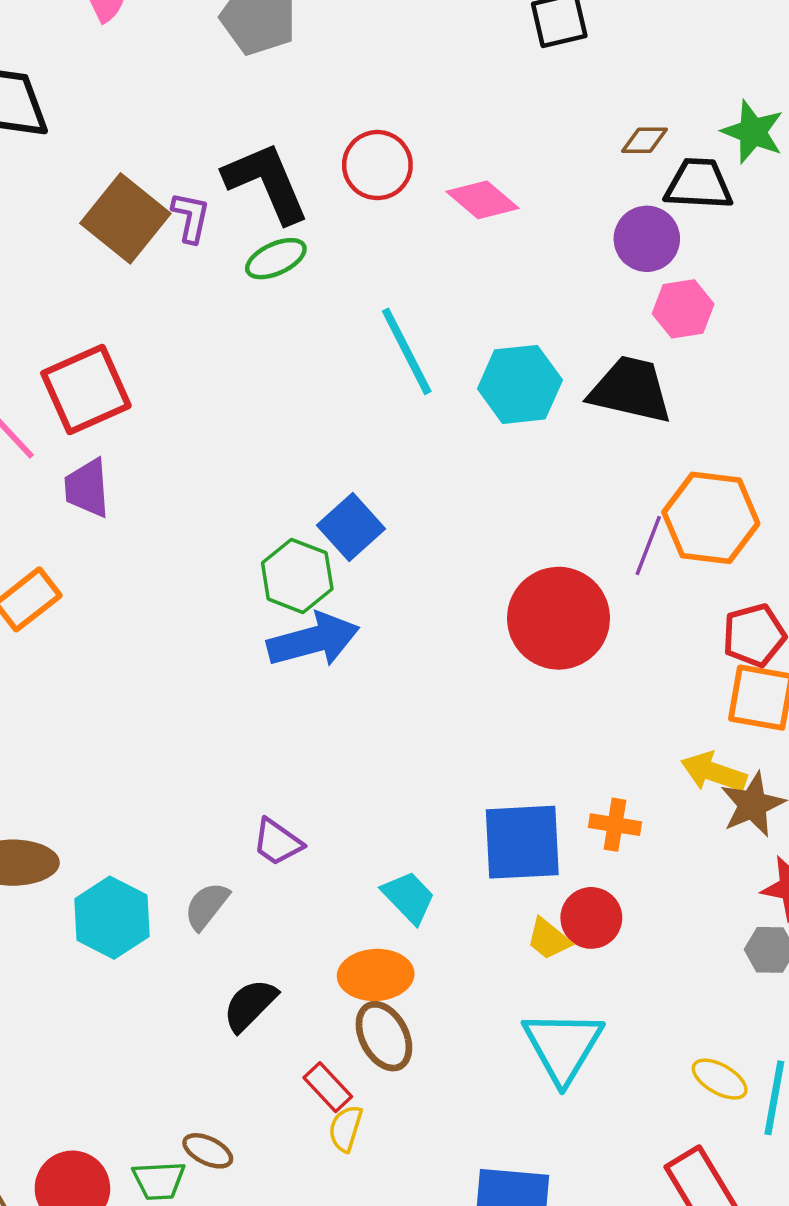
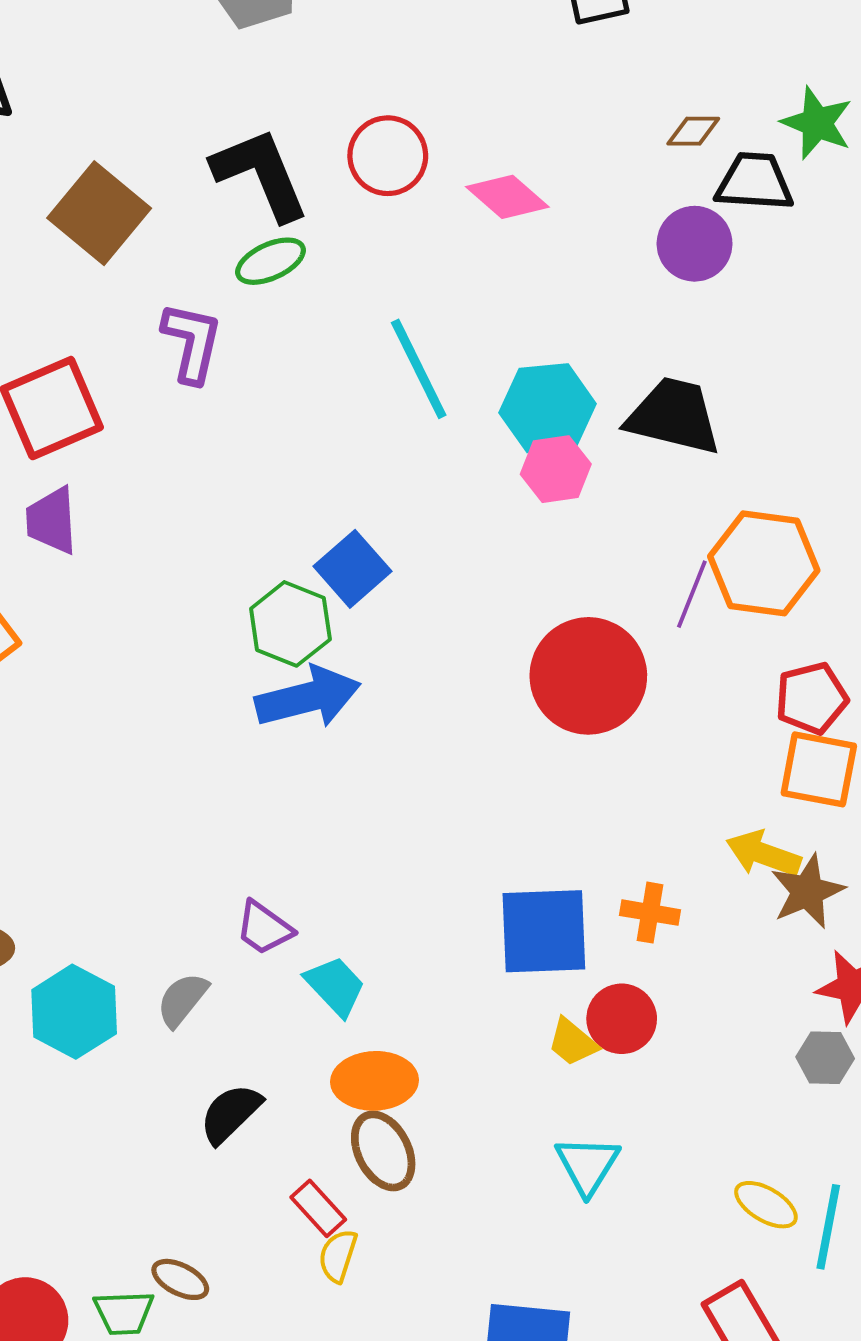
purple L-shape: (191, 217) -> (192, 342), moved, size x1.4
pink hexagon: (683, 309) -> (556, 469), moved
cyan trapezoid: (409, 897) -> (335, 986), moved
cyan triangle: (563, 1046) -> (587, 1165), size x0.7

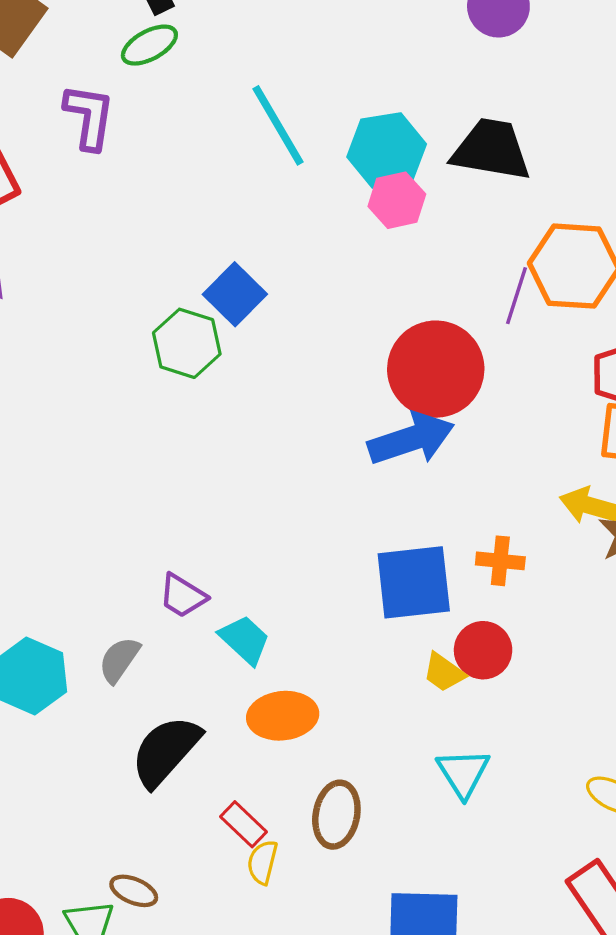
blue arrow: (308, 697) -> (411, 439), moved
black semicircle: (231, 1114) -> (166, 751), size x1.4
brown ellipse: (383, 1151) -> (336, 815), moved, turned 42

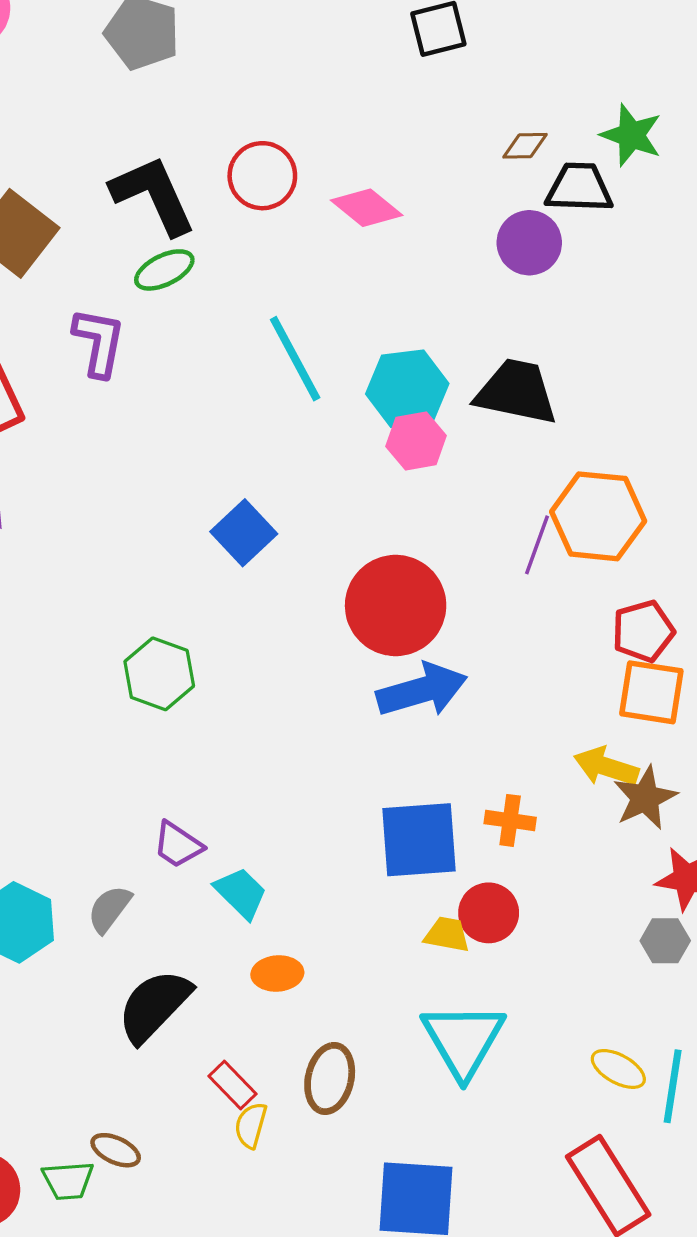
green hexagon: (187, 343) -> (159, 674), moved
red circle: (436, 369) -> (396, 605), moved
yellow trapezoid: (444, 672) -> (447, 935), turned 153
orange ellipse: (283, 716) -> (277, 973), size x0.7
cyan triangle: (463, 773) -> (463, 1040), size x1.5

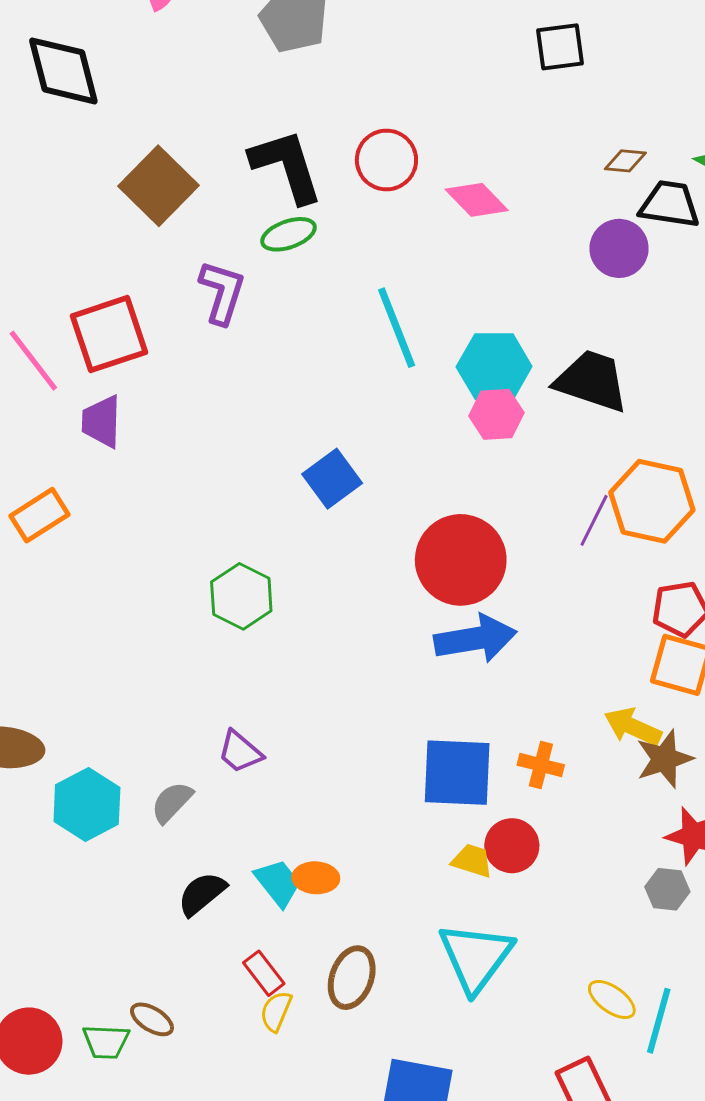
cyan trapezoid: (241, 893) -> (278, 883), moved
black semicircle: (154, 1006) -> (202, 894), size x0.7

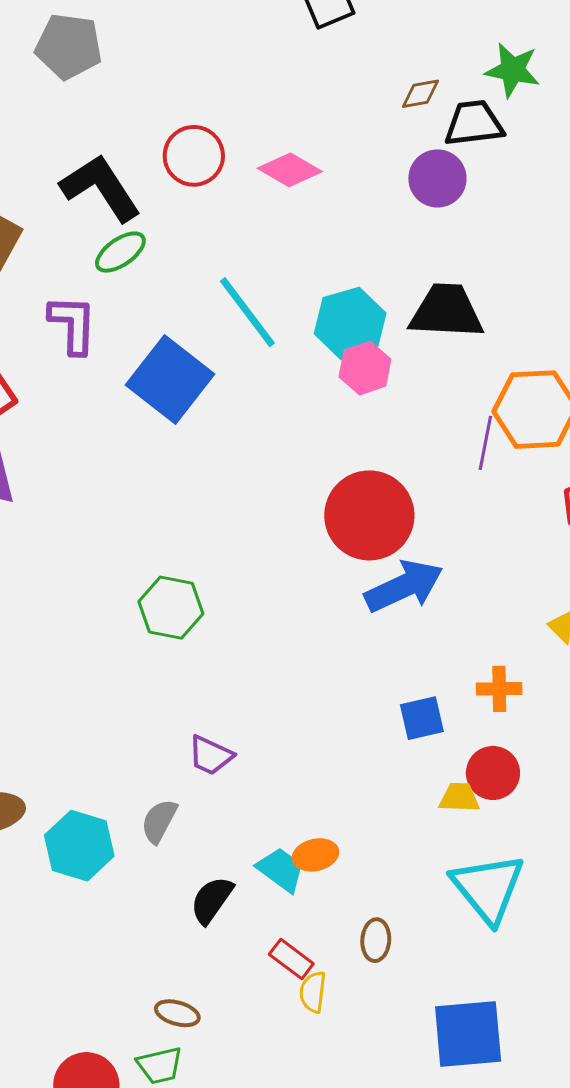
blue square: (332, 479) -> (170, 380), moved, size x1.5
blue square: (457, 773) -> (422, 718), size x0.6
brown ellipse: (352, 978) -> (376, 940), size x0.7
brown ellipse: (152, 1019) -> (177, 1013), moved

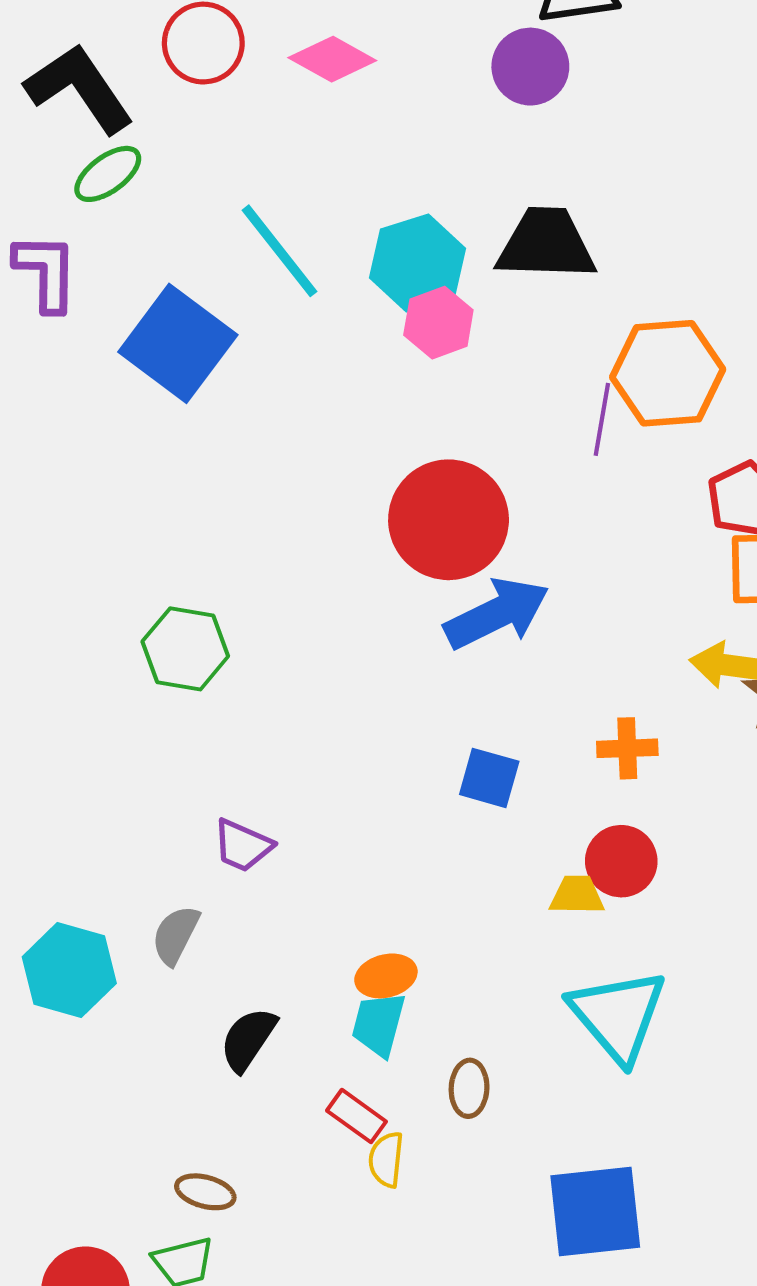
blue square: (422, 718) -> (489, 778), moved, turned 30
cyan trapezoid: (281, 870) -> (379, 1024), moved, turned -110

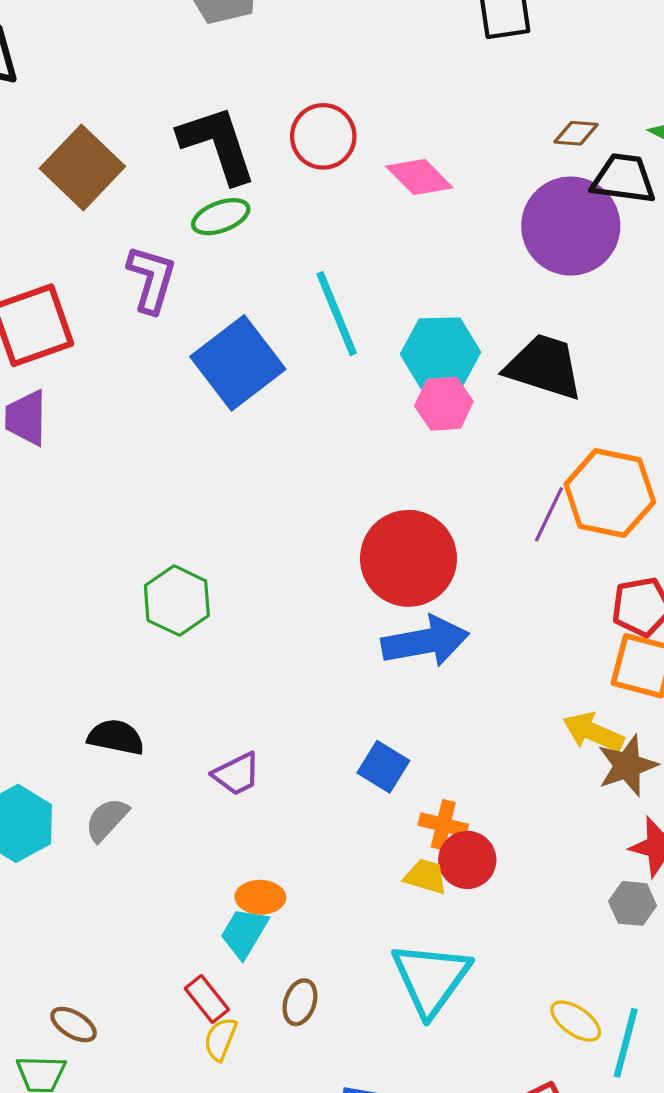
purple circle: (530, 67) -> (571, 226), size x1.6
orange cross: (627, 748) -> (443, 825), moved
purple trapezoid: (243, 846) -> (237, 774), moved, turned -66
black semicircle: (248, 1039) -> (116, 737), moved, turned 52

